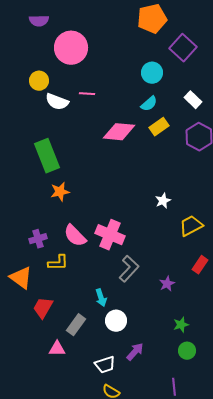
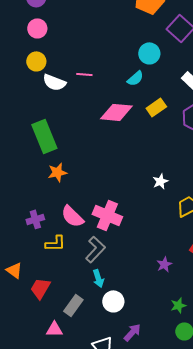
pink circle: (71, 48) -> (37, 28), moved, size x0.6
cyan semicircle: (149, 104) -> (135, 78), moved
gray L-shape: (129, 269) -> (95, 249), moved
orange triangle: (21, 278) -> (14, 270), moved, size x0.7

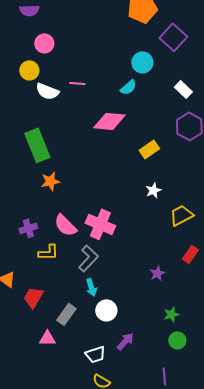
pink circle: (37, 28) -> (44, 43), moved
yellow rectangle: (156, 107) -> (149, 149), moved

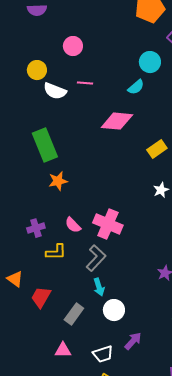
pink circle: (44, 43) -> (73, 46), moved
pink semicircle: (65, 225) -> (73, 225), size x0.7
pink triangle: (47, 338) -> (63, 350), moved

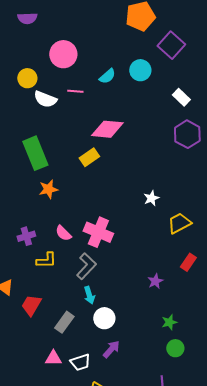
pink circle: (73, 46) -> (63, 54), size x1.4
cyan semicircle: (136, 87) -> (107, 76), moved
yellow rectangle: (157, 149) -> (89, 157), moved
purple arrow: (133, 341) -> (111, 349), moved
white trapezoid: (103, 354) -> (80, 362), moved

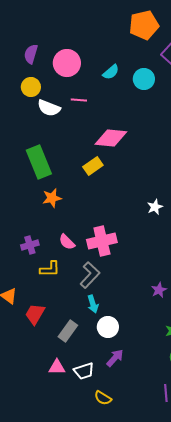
purple semicircle: (27, 18) -> (31, 54), moved, turned 108
cyan semicircle: (107, 76) -> (111, 72), moved
pink cross: (98, 232) -> (102, 241), turned -36

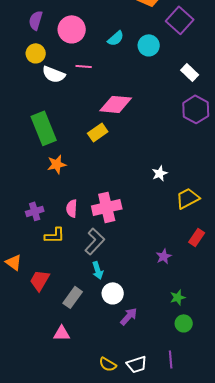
pink semicircle: (67, 242) -> (72, 208), turned 48
purple arrow: (115, 358) -> (129, 316), moved
white trapezoid: (84, 371) -> (137, 364), moved

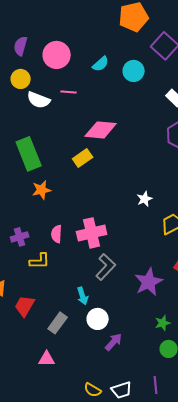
gray L-shape: (95, 241) -> (106, 267), moved
purple star: (164, 256) -> (149, 282), size x1.8

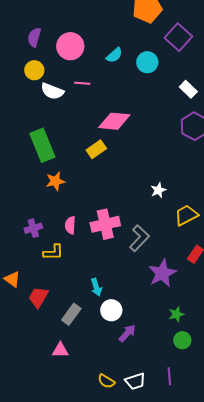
gray L-shape: (106, 267) -> (139, 238), moved

